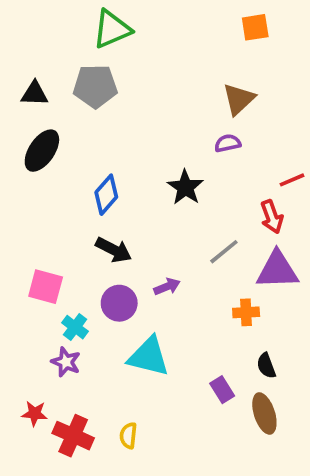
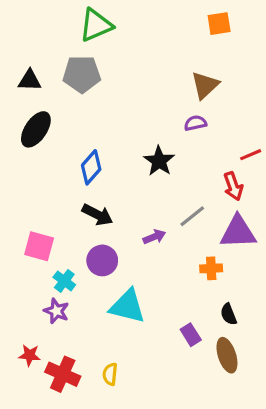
purple arrow: (167, 287) -> (154, 237), moved

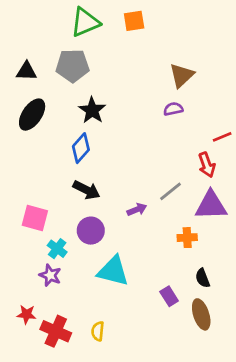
orange square: (219, 24) -> (134, 21), moved
black star: (159, 161) -> (92, 110), moved

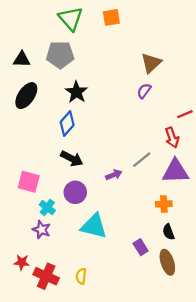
green triangle: (85, 22) -> (71, 19), turned -48
purple semicircle: (173, 109) -> (144, 91), turned -42
orange cross: (187, 238) -> (164, 204), moved

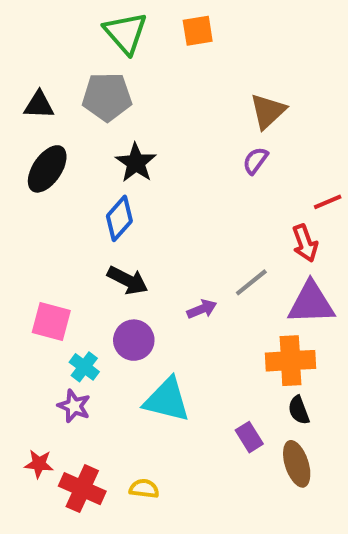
orange cross: (164, 204) -> (291, 361), size x1.6
yellow semicircle: (81, 276) -> (144, 489), turned 91

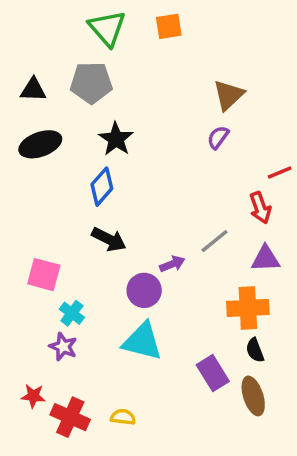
black ellipse: (47, 169) -> (40, 144), turned 36
purple triangle: (311, 303) -> (266, 259), size x0.7
purple circle: (134, 340) -> (144, 290), moved
purple rectangle: (249, 437) -> (213, 373), size x1.4

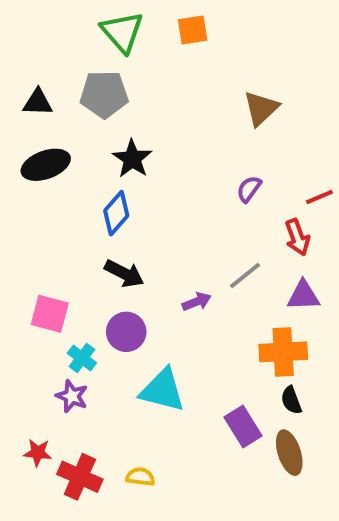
purple semicircle: (218, 137) -> (249, 189), moved
purple circle: (144, 290) -> (126, 332), moved

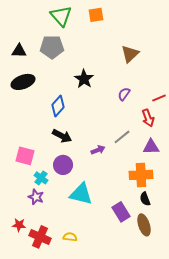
black star: (132, 159) -> (84, 79), moved

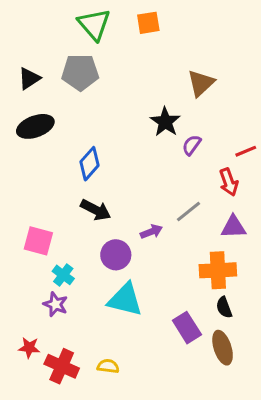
black triangle: (19, 51) -> (29, 78), turned -35
black star: (84, 79) -> (165, 122), moved
purple circle: (63, 165) -> (116, 255), moved

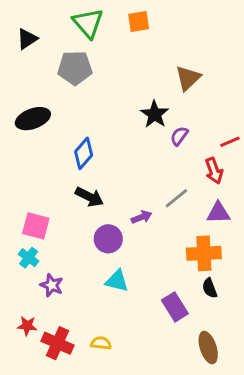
black triangle: (29, 78) -> (27, 39), moved
cyan cross: (63, 275) -> (29, 258), moved
cyan triangle: (125, 300) -> (117, 281), size x0.7
brown ellipse: (223, 348) -> (208, 348), moved

